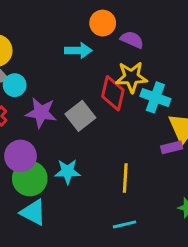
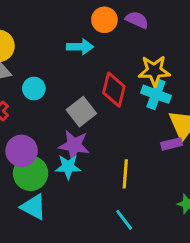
purple semicircle: (132, 40) -> (137, 20), moved
yellow star: (131, 77) -> (154, 71), moved
cyan circle: (15, 85) -> (34, 89), moved
purple star: (41, 113) -> (74, 145), moved
cyan line: (125, 224) -> (124, 220), turned 65

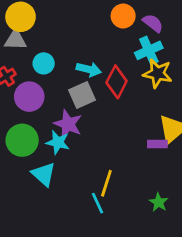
cyan arrow: (80, 47) -> (89, 69), moved
cyan cross: (156, 94) -> (149, 50), moved, turned 32
purple circle: (22, 151) -> (29, 97), moved
yellow line: (125, 174) -> (106, 183), moved
cyan triangle: (34, 207) -> (44, 174), moved

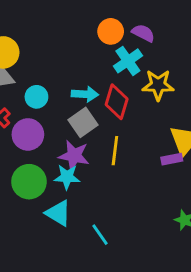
cyan cross: (149, 50) -> (128, 61), moved
yellow line: (106, 183) -> (115, 151), moved
cyan line: (98, 203) -> (100, 235), moved

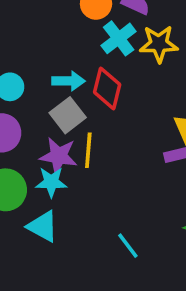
yellow star: (158, 85) -> (159, 44), moved
yellow line: (115, 151) -> (88, 150), moved
cyan line: (100, 235) -> (128, 246), moved

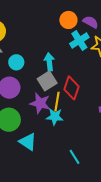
cyan arrow: (68, 81) -> (49, 62), turned -102
red diamond: (107, 88) -> (71, 88), moved
cyan star: (51, 182) -> (55, 117), moved

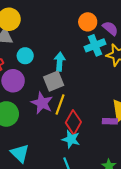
red diamond: (71, 88) -> (73, 122), moved
cyan star: (55, 117) -> (71, 139), moved
cyan triangle: (28, 142) -> (20, 153), moved

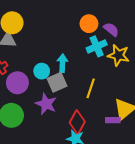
cyan circle: (25, 56) -> (42, 71), moved
yellow line: (60, 105) -> (91, 88), moved

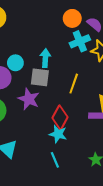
cyan circle: (42, 71) -> (15, 63), moved
gray square: (57, 82) -> (40, 77), turned 30

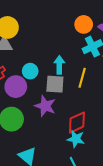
yellow line: (74, 84) -> (82, 78), moved
red diamond: (60, 118) -> (77, 123), turned 40

